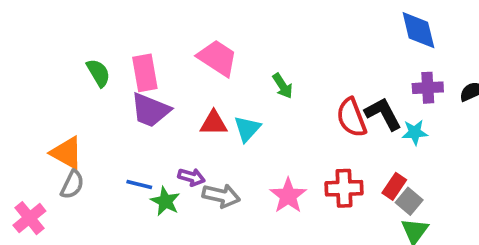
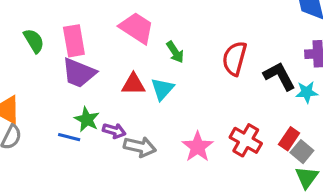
green arrow: (283, 86) -> (175, 52), moved
red semicircle: (351, 118) -> (235, 58), moved, turned 36
red cross: (344, 188) -> (246, 140), turned 32
green star: (165, 201) -> (87, 119), moved

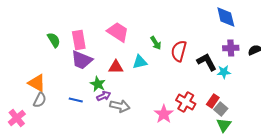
green arrow: (175, 52) -> (156, 43), moved
cyan triangle: (162, 89) -> (140, 62), moved, turned 35
green star: (87, 119) -> (98, 84), moved
purple arrow: (114, 131) -> (104, 96), turned -40
pink star: (198, 147) -> (164, 114), moved

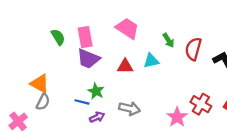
green star: (98, 84) -> (96, 91), moved
purple arrow: (104, 96) -> (97, 117), moved

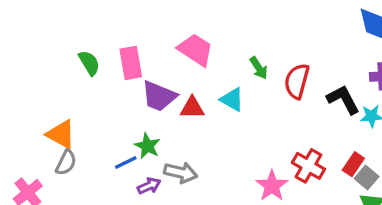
purple trapezoid: (88, 59) -> (159, 96), moved
cyan triangle: (151, 61) -> (232, 99), turned 42
blue line: (82, 102) -> (126, 163), turned -40
gray arrow: (129, 108) -> (181, 173), moved

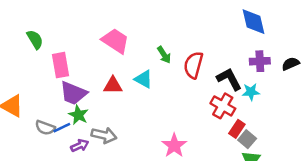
green semicircle: (89, 63) -> (35, 39), moved
pink rectangle: (131, 63) -> (61, 65), moved
purple trapezoid: (159, 96) -> (73, 93), moved
gray semicircle: (66, 163) -> (45, 128), moved, turned 84
red cross: (308, 166) -> (223, 106), moved

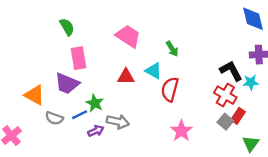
green semicircle: (35, 39) -> (67, 27), moved
red semicircle: (193, 65) -> (170, 89), moved
purple trapezoid: (73, 93) -> (67, 84), moved
gray semicircle: (45, 128) -> (54, 118), moved
gray square: (247, 139) -> (225, 122), moved

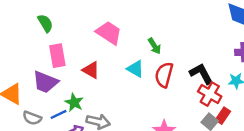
black L-shape: (231, 71) -> (201, 74), moved
red triangle: (126, 77) -> (91, 70), moved, turned 30
red semicircle: (170, 89) -> (164, 75), moved

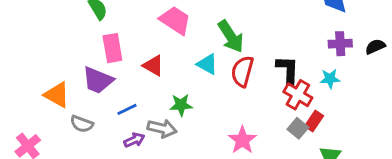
green arrow: (155, 46) -> (231, 36), size x1.6
black L-shape: (201, 74) -> (288, 70), turned 30
green star: (74, 102) -> (181, 105), moved, turned -30
blue line: (59, 114) -> (127, 109), moved

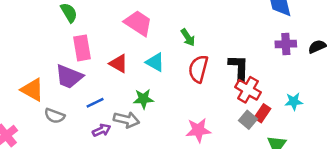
green arrow: (231, 36) -> (188, 37), size x0.6
cyan triangle: (207, 64) -> (155, 62), moved
cyan star: (330, 79) -> (294, 101), moved
pink star: (242, 140) -> (198, 130), turned 30

